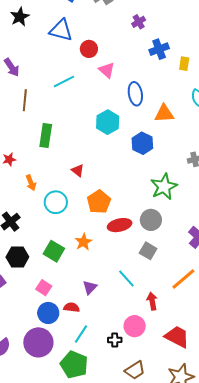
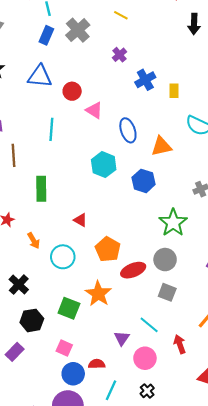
cyan line: (64, 82) -> (51, 129), turned -50
orange star: (83, 242) -> (98, 294), size x1.4
purple triangle: (90, 287) -> (122, 338), moved
pink circle: (135, 326) -> (145, 358), moved
black cross: (115, 340) -> (147, 391), turned -32

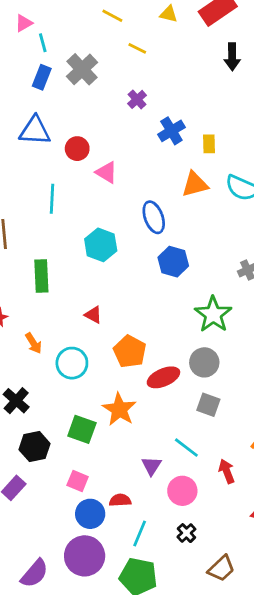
blue ellipse: (128, 130) -> (154, 217), moved
orange triangle: (161, 146) -> (195, 184), moved
cyan hexagon: (104, 165) -> (101, 245), moved

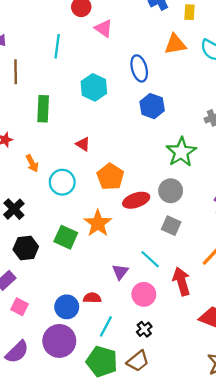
red arrow: (227, 471) -> (181, 281), size x1.4
pink square: (78, 481) -> (19, 307), moved
brown trapezoid: (221, 568) -> (138, 361), moved

